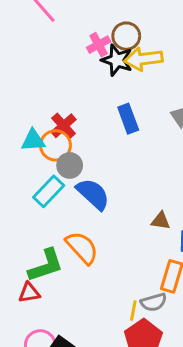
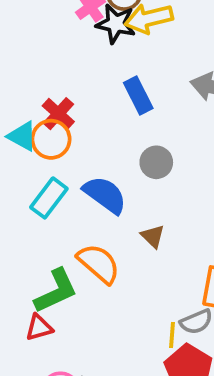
cyan triangle: (33, 140) -> (22, 136), turned 40
gray circle: (70, 165) -> (156, 162), moved
brown triangle: (161, 221) -> (153, 236), moved, turned 42

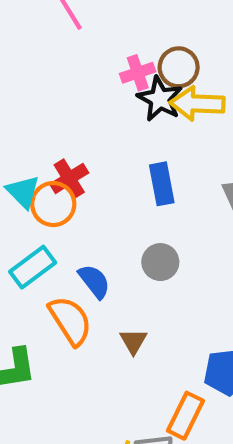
blue semicircle: (105, 195) -> (94, 281), size x0.7
orange semicircle: (99, 264) -> (70, 321), moved

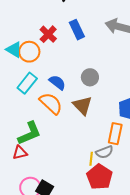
red cross: (69, 178) -> (48, 34), moved
gray circle: (160, 262) -> (90, 77), moved
brown triangle: (133, 341) -> (82, 105), size x1.5

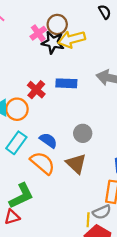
blue rectangle: (77, 30) -> (66, 83), turned -60

